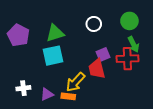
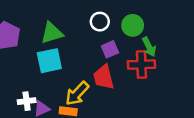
green circle: (129, 21) -> (133, 25), moved
purple square: (103, 55) -> (110, 49), moved
white cross: (23, 88) -> (27, 101), moved

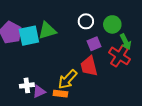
cyan square: (49, 61) -> (29, 36), moved
red cross: (141, 65) -> (119, 56), turned 35

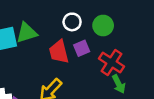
green arrow: (126, 42) -> (119, 84), moved
red trapezoid: (89, 66) -> (59, 52), moved

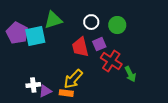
green triangle: (27, 33) -> (53, 20), moved
red cross: (111, 63) -> (111, 61), moved

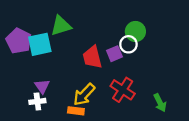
white circle: (91, 22) -> (128, 44), moved
red cross: (111, 61) -> (123, 90), moved
green arrow: (130, 74) -> (160, 103), moved
purple triangle: (45, 91) -> (42, 86), moved, turned -40

